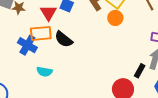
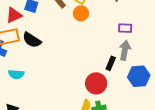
red triangle: (48, 13) -> (14, 15), turned 42

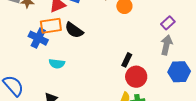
purple rectangle: (125, 28) -> (168, 23), turned -48
black rectangle: (111, 63) -> (127, 60), moved

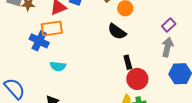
black semicircle: (74, 30) -> (117, 32), moved
black rectangle: (127, 60) -> (128, 62), turned -40

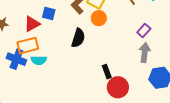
black semicircle: (117, 32) -> (78, 38), moved, turned -102
cyan semicircle: (58, 66) -> (39, 60), moved

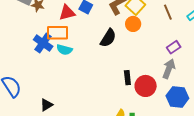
red circle: (118, 87) -> (146, 86), moved

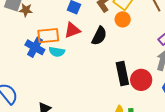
red triangle: (67, 13) -> (72, 30), moved
black rectangle: (127, 78) -> (122, 73), size x1.6

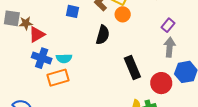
red triangle: (72, 30) -> (37, 35), moved
orange rectangle: (48, 36) -> (58, 78), moved
red circle: (141, 80) -> (161, 83), moved

